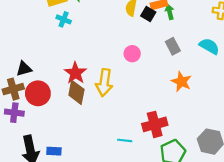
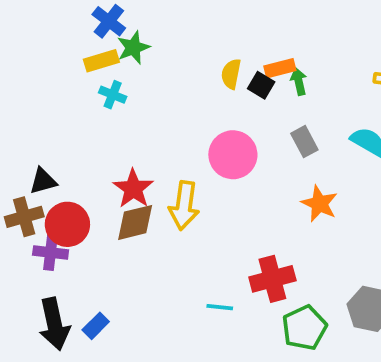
pink circle: (132, 54) -> (233, 155), size x1.6
brown diamond: (76, 92) -> (135, 222), turned 65
purple cross: (14, 113) -> (51, 253), moved
blue rectangle: (54, 151) -> (96, 326), turned -48

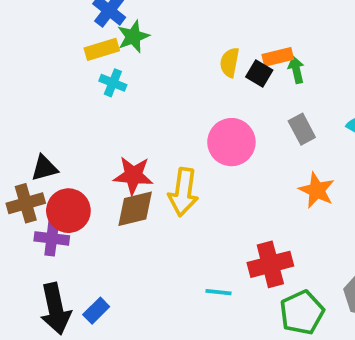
red star: (133, 189) -> (133, 175), turned -30

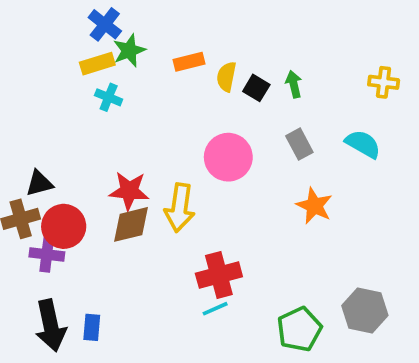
orange rectangle: (278, 57) -> (189, 62), moved
red cross: (270, 264) -> (219, 275), moved
cyan line: (218, 292) -> (215, 309), turned -30
blue rectangle: (96, 311) -> (92, 327), turned -40

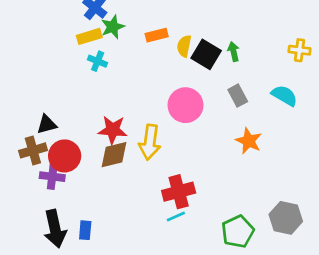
black square: (256, 88) -> (206, 54), size x1.5

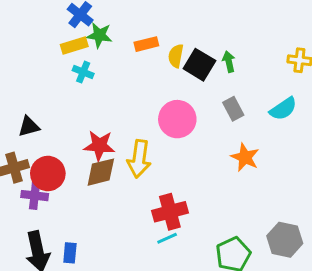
green star: (113, 27) -> (99, 35), turned 30
cyan semicircle: (284, 96) -> (283, 109), turned 116
black triangle: (47, 124) -> (29, 126), moved

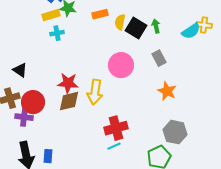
cyan cross: (83, 72) -> (57, 33), turned -32
cyan semicircle: (283, 109) -> (191, 31), moved
black triangle: (29, 126) -> (20, 70), turned 49
gray hexagon: (285, 240) -> (175, 132), moved

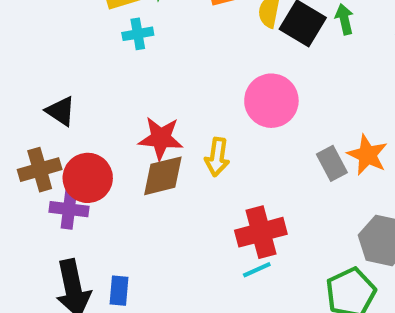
gray rectangle: (159, 58) -> (332, 163), moved
yellow arrow: (95, 92) -> (217, 157), size x0.7

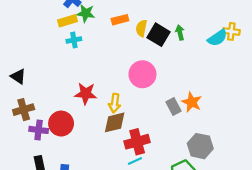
black triangle: (61, 111) -> (18, 76), moved
brown diamond: (163, 176) -> (115, 122), moved
red circle: (88, 178) -> (61, 124), moved

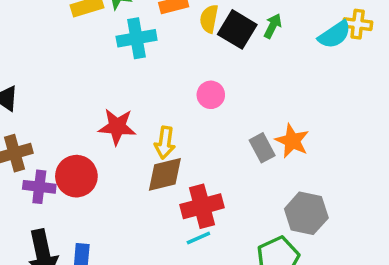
green arrow: (180, 33) -> (273, 26), turned 40
cyan cross: (74, 40) -> (137, 38), moved, size x1.5
pink circle: (142, 74) -> (211, 95), size x0.6

